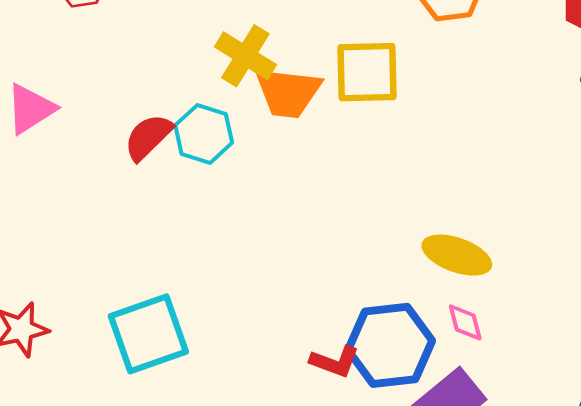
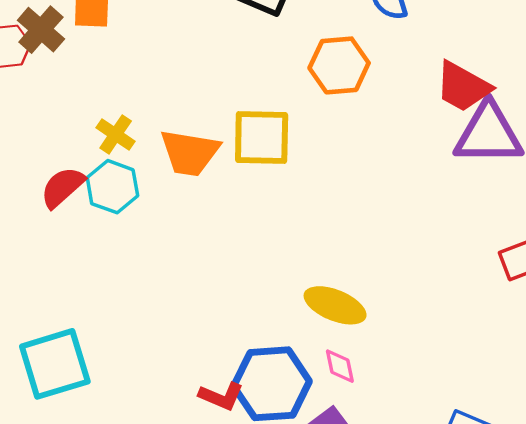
yellow cross: (245, 56) -> (116, 135), moved, size x0.7

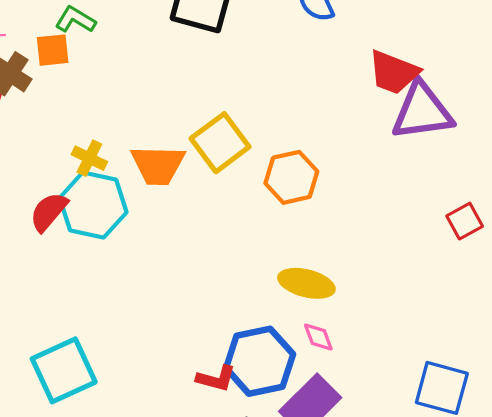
orange hexagon: (339, 65) -> (291, 177), moved
yellow square: (262, 137) -> (220, 143), turned -30
cyan hexagon: (112, 187) -> (93, 205), size x1.4

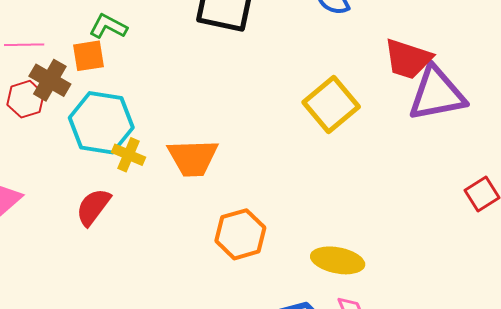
yellow square: (220, 143) -> (331, 104), moved
orange hexagon: (291, 177) -> (240, 234), moved
cyan hexagon: (93, 205) -> (101, 123), moved

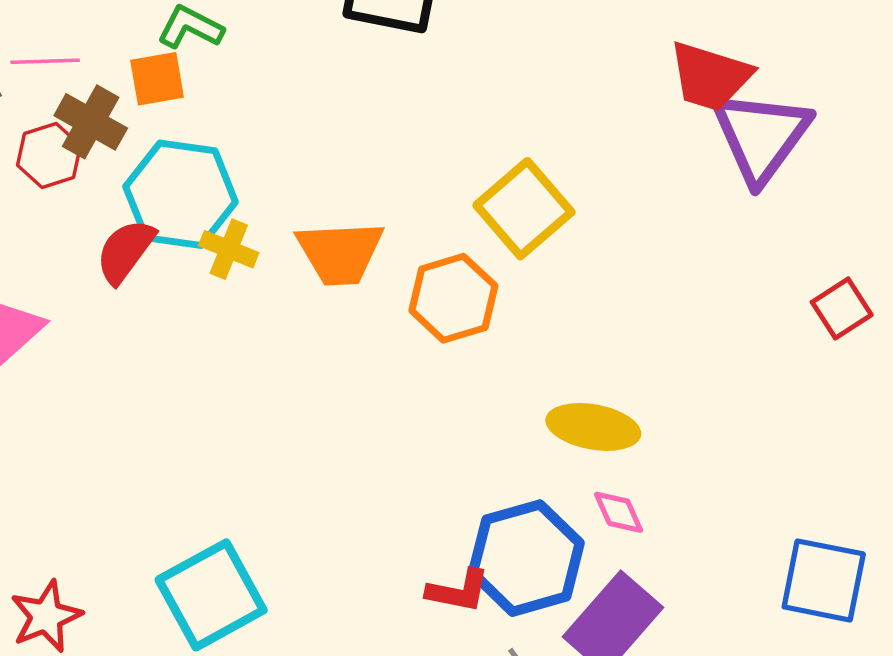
purple triangle: (437, 94) -> (761, 136), turned -42
yellow square: (331, 104) -> (524, 209), moved
red semicircle: (93, 207) -> (125, 251), moved
orange hexagon: (240, 234) -> (453, 298), moved

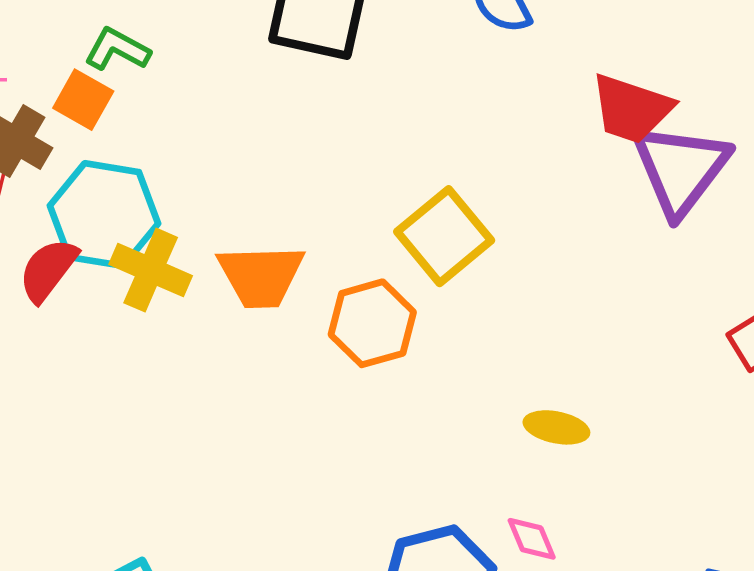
orange square: (157, 79) -> (83, 100), turned 38
yellow cross: (229, 249) -> (151, 270), size x1.4
yellow ellipse: (593, 427) -> (556, 427), moved, size x0.7

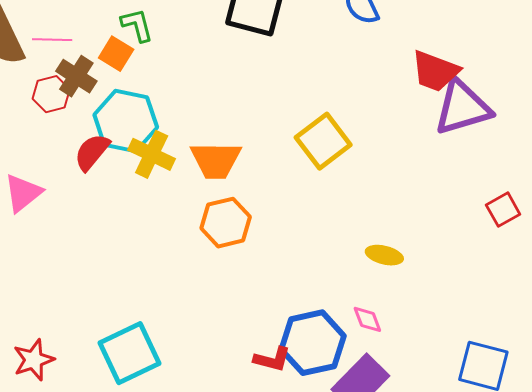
green L-shape: (117, 49) -> (137, 25), turned 45
purple triangle: (681, 169) -> (462, 107), turned 34
orange hexagon: (372, 323) -> (226, 223), moved

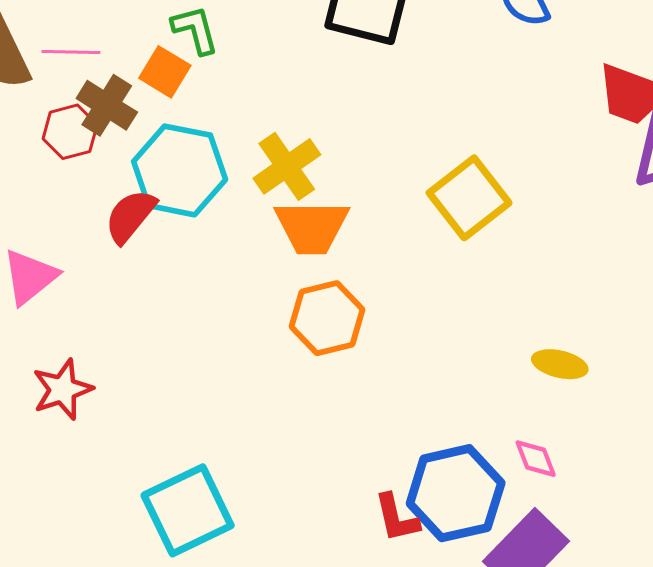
yellow cross: (152, 154) -> (287, 166), moved, turned 30
red L-shape: (272, 359) -> (397, 518), turned 63
red star: (34, 360) -> (62, 390), moved

